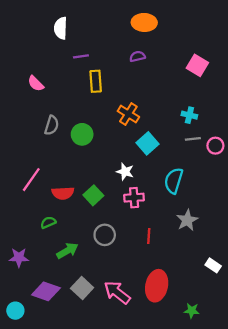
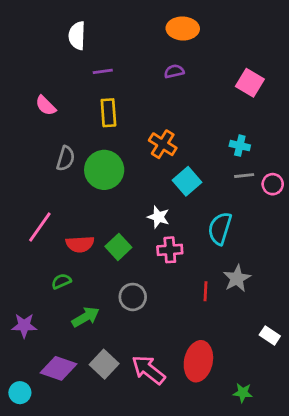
yellow rectangle: (96, 81) -> (108, 113), moved
green circle: (82, 134) -> (104, 170), size x1.4
red line: (149, 236) -> (206, 291), moved

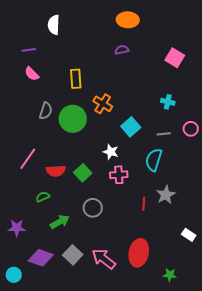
purple line: (103, 71) -> (29, 50), moved
orange cross: (163, 144) -> (103, 104), moved
gray line: (244, 176) -> (164, 134), moved

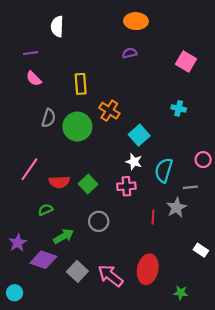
pink circle: (191, 129) -> (203, 160), moved
gray line: (164, 134) -> (190, 187), moved
white star: (111, 152) -> (134, 162), moved
purple star: (17, 228) -> (18, 243), turned -30
purple diamond: (41, 258) -> (43, 260), moved

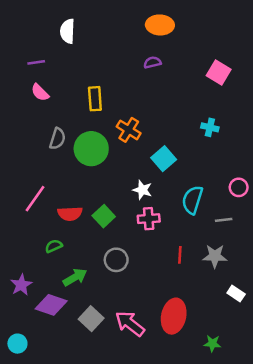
white star: (134, 162) -> (142, 190), moved
gray star: (176, 208) -> (215, 256), moved, turned 30

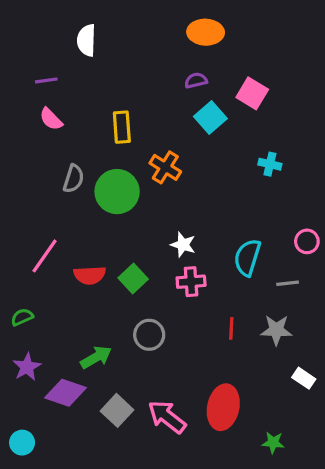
pink square: (219, 72) -> (252, 93), moved
cyan square: (164, 159) -> (210, 117), moved
green semicircle: (54, 246) -> (22, 317), moved

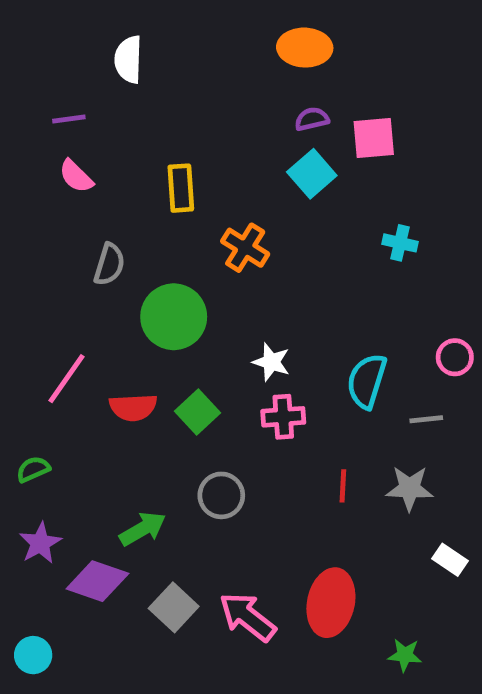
purple semicircle: (196, 80) -> (312, 119), moved
pink square: (252, 93) -> (374, 138), turned -36
green circle: (117, 192) -> (174, 317), moved

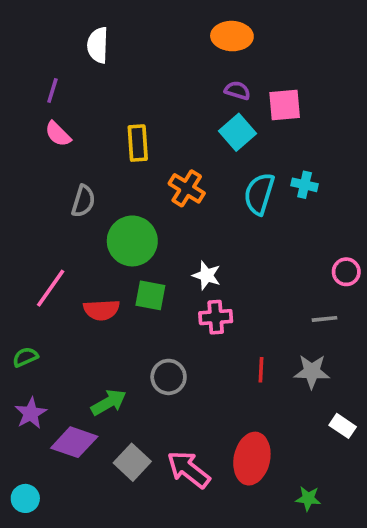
purple line: (69, 119) -> (52, 90), turned -65
purple semicircle: (312, 119) -> (237, 90), turned 30
cyan semicircle: (367, 381) -> (259, 194), moved
green square: (197, 412) -> (150, 295), moved, turned -36

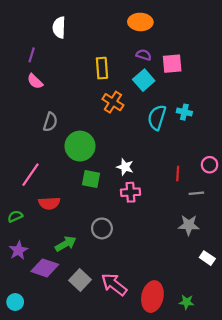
yellow rectangle: (138, 143) -> (102, 68), moved
orange cross: (187, 188) -> (113, 102), moved
red semicircle: (101, 310) -> (49, 203), moved
red line: (261, 370) -> (178, 174), moved
red ellipse: (252, 459) -> (152, 297), moved

